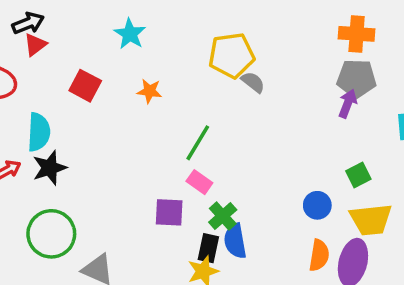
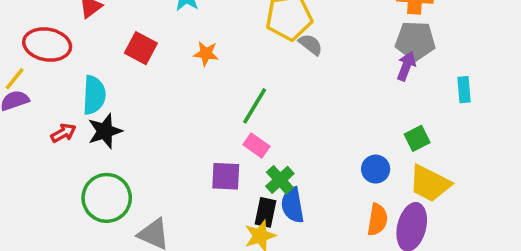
yellow trapezoid: (371, 220) -> (430, 183), turned 33

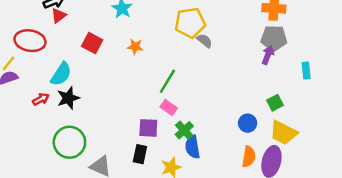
cyan semicircle: (94, 95) -> (61, 74), turned 30
black rectangle: (265, 212) -> (140, 154), moved

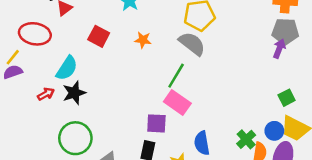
gray semicircle: (205, 41) -> (192, 44), moved, size x1.6
pink rectangle: (169, 108) -> (177, 103), size x1.5
blue circle: (248, 123) -> (274, 131), moved
green cross: (184, 130) -> (246, 139), moved

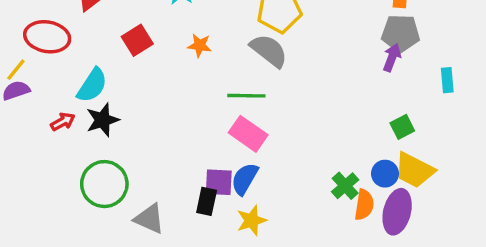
red square: (99, 36) -> (137, 40), turned 30
green line: (176, 76) -> (246, 96), turned 60
purple square: (156, 123) -> (219, 182), moved
blue semicircle: (202, 143) -> (245, 179), moved, turned 40

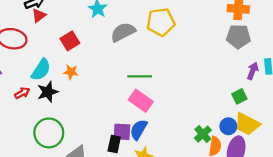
orange star: (200, 45) -> (71, 72), moved
gray semicircle: (269, 51) -> (123, 32), moved, turned -65
purple arrow: (392, 58) -> (253, 71), moved

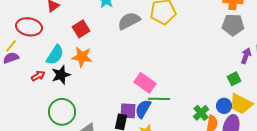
orange star: (71, 72) -> (82, 57), size x1.5
green line: (140, 76) -> (159, 99), moved

